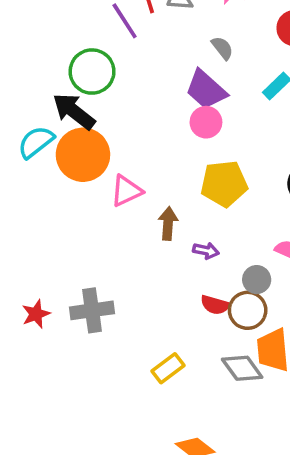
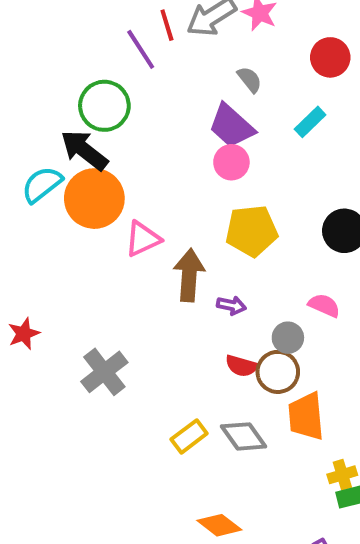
brown arrow: (168, 223) -> (189, 275), size x1.4
gray cross: (92, 310) -> (104, 372), turned -30
red star: (36, 314) -> (24, 334), moved
gray diamond: (242, 368) -> (244, 436), moved

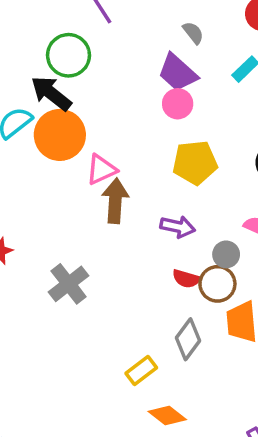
brown arrow: (189, 275) -> (115, 201), moved
purple arrow: (231, 305) -> (178, 227), size x1.4
yellow rectangle: (189, 436) -> (141, 370), moved
gray diamond: (244, 436) -> (188, 339), turned 72

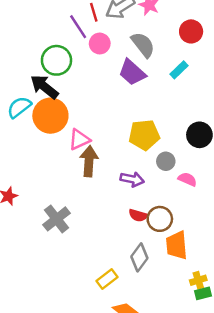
gray semicircle: (193, 33) -> (143, 45), size x1.6
pink circle: (178, 104) -> (100, 44), moved
gray circle: (226, 254) -> (166, 161), moved

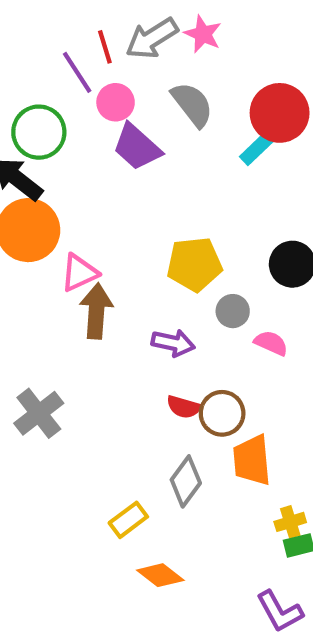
red circle: (191, 31) -> (280, 113), moved, size x1.4
purple trapezoid: (132, 72) -> (137, 147), moved

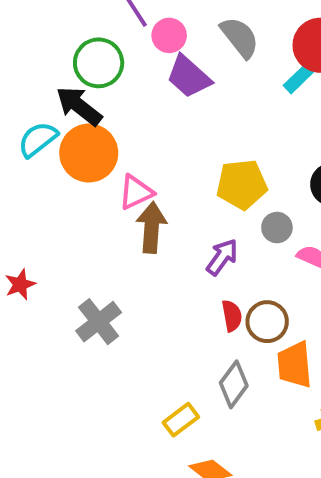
purple arrow: (173, 343) -> (222, 257), turned -66
red semicircle: (184, 407) -> (232, 316), turned -116

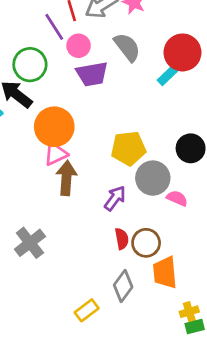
purple trapezoid: (189, 77) -> (92, 74), turned -52
orange circle: (89, 153) -> (54, 127), moved
gray circle: (277, 228) -> (153, 178), size x1.6

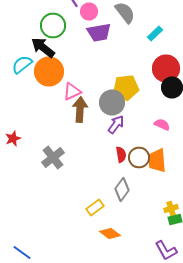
red circle: (182, 52) -> (166, 68), moved
orange circle: (54, 127) -> (49, 72), moved
gray circle: (153, 178) -> (112, 102), moved
orange trapezoid: (165, 273) -> (157, 160), moved

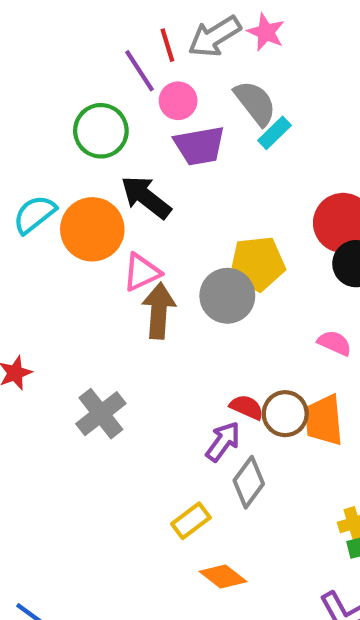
cyan rectangle: (155, 34) -> (274, 133), moved
black arrow: (43, 48) -> (146, 197), moved
purple arrow: (116, 124) -> (223, 441), moved
red semicircle: (121, 154) -> (247, 407), turned -56

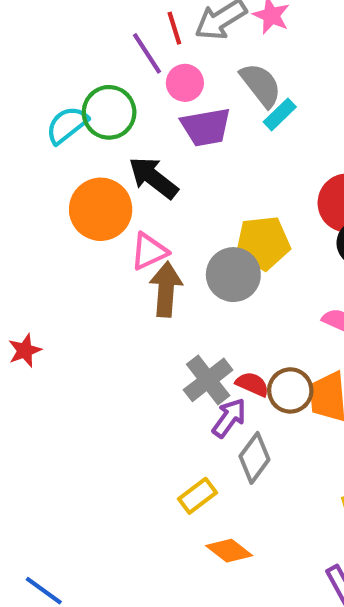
cyan semicircle: (34, 214) -> (67, 125), moved
gray cross: (101, 414) -> (208, 380), moved

